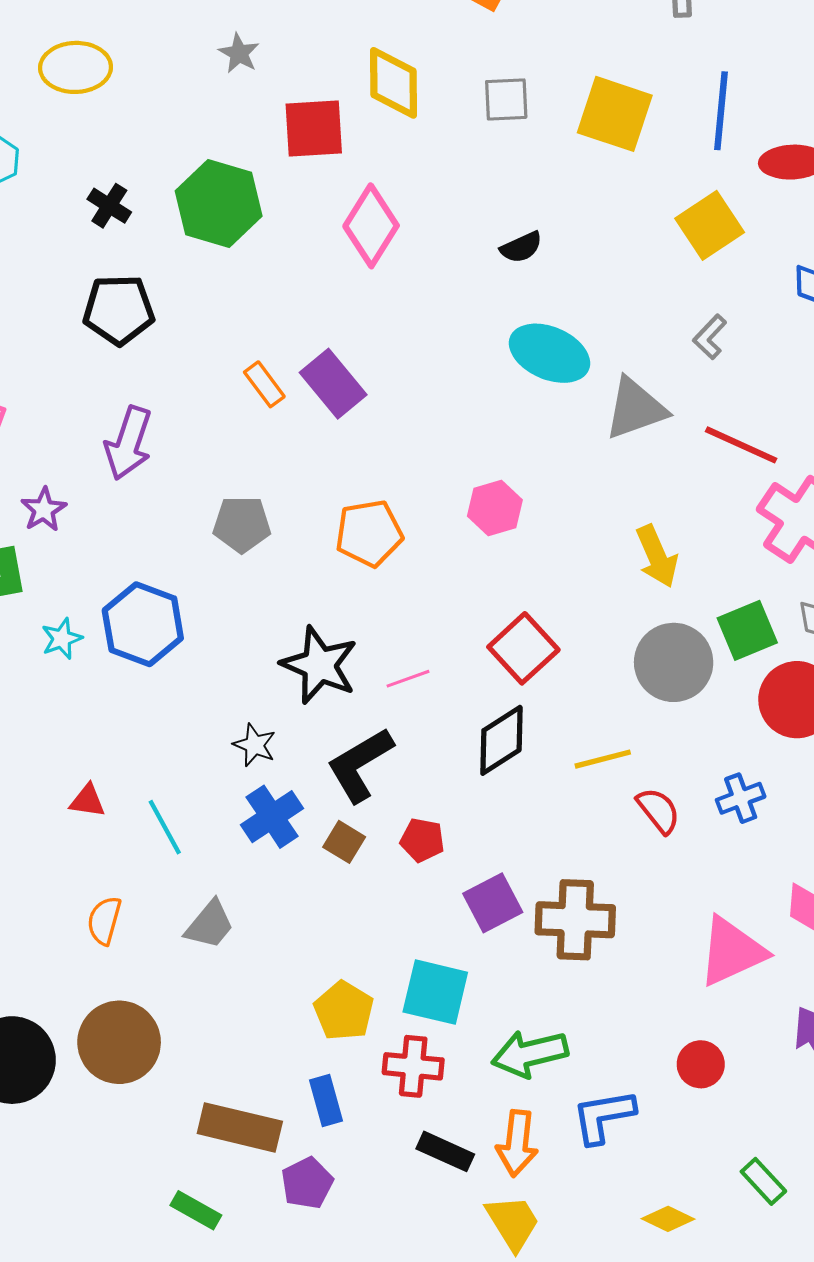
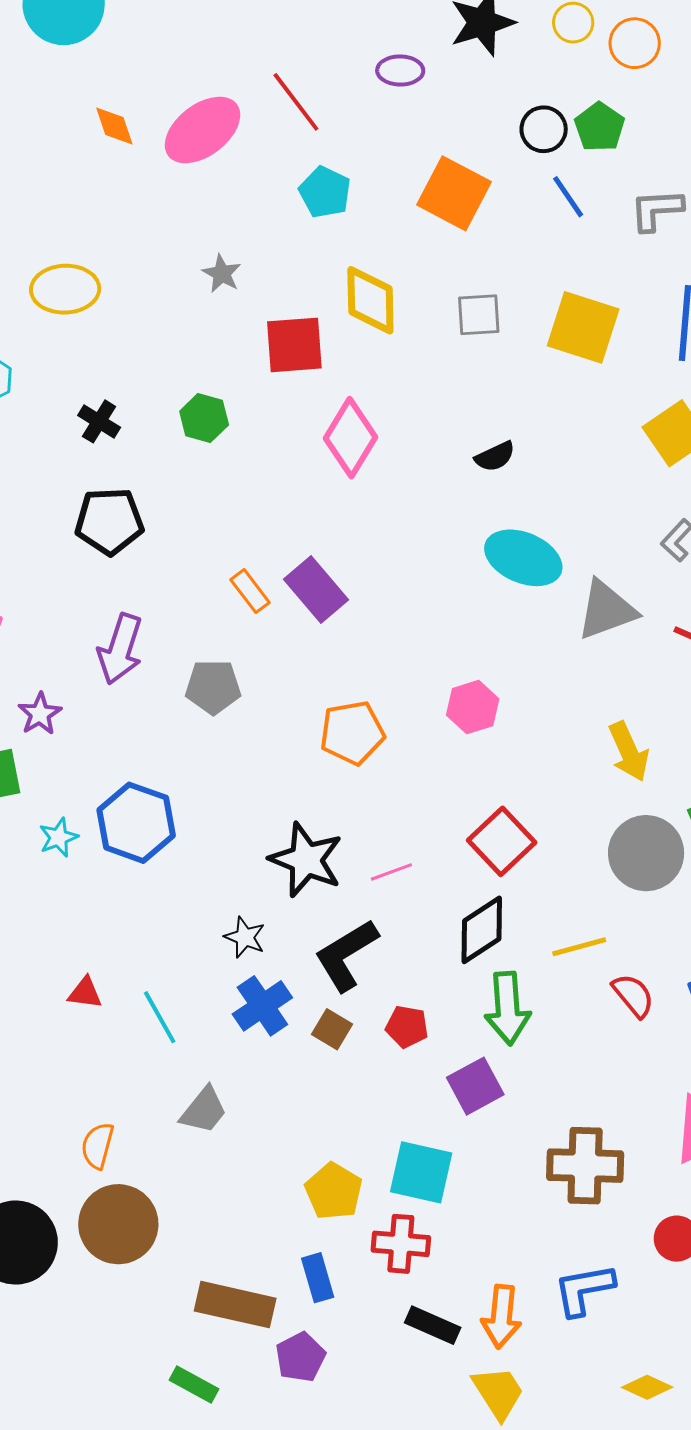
green hexagon: (219, 203) -> (204, 418), size x0.6
gray pentagon: (242, 524) -> (213, 687), moved
brown cross: (575, 920) -> (585, 1166), moved
orange semicircle: (104, 921) -> (98, 1146), moved
green arrow: (530, 1054) -> (508, 1008), moved, turned -80

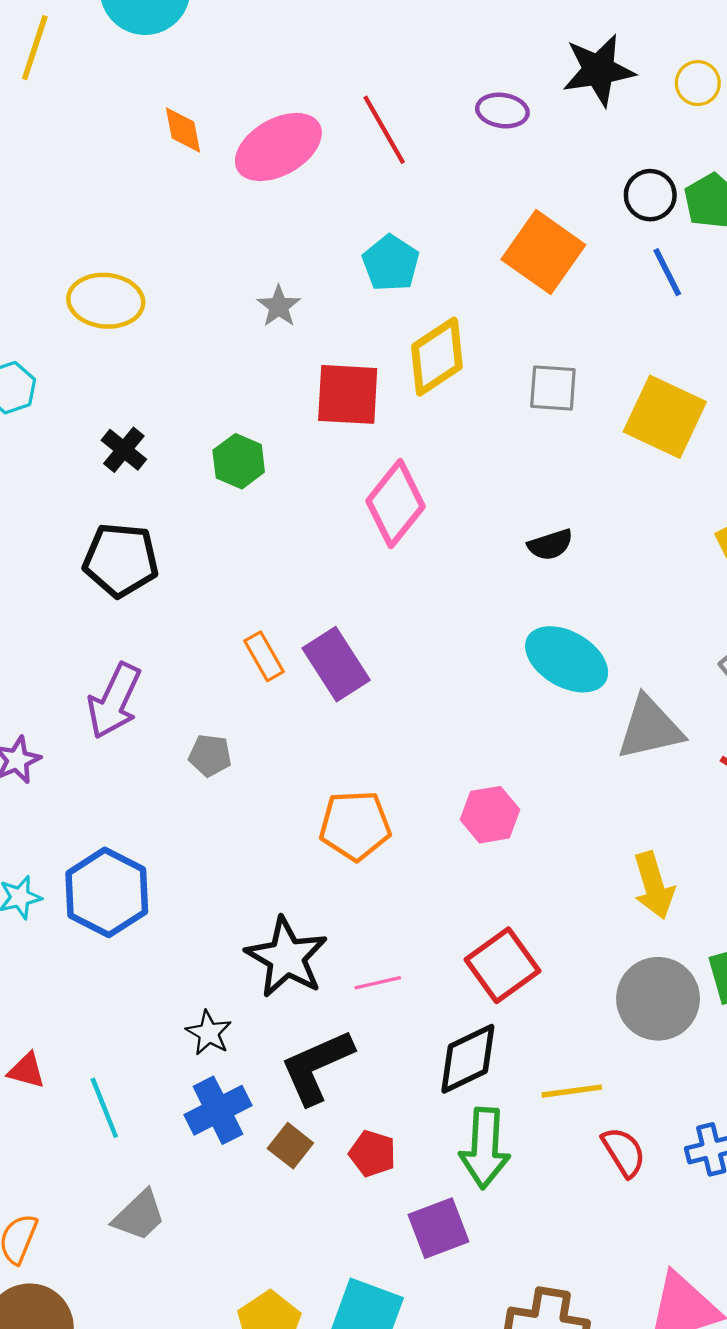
cyan pentagon: (325, 192) -> (391, 263), moved
yellow diamond: (370, 300) -> (437, 357), turned 50
gray pentagon: (213, 687) -> (210, 755), size x0.7

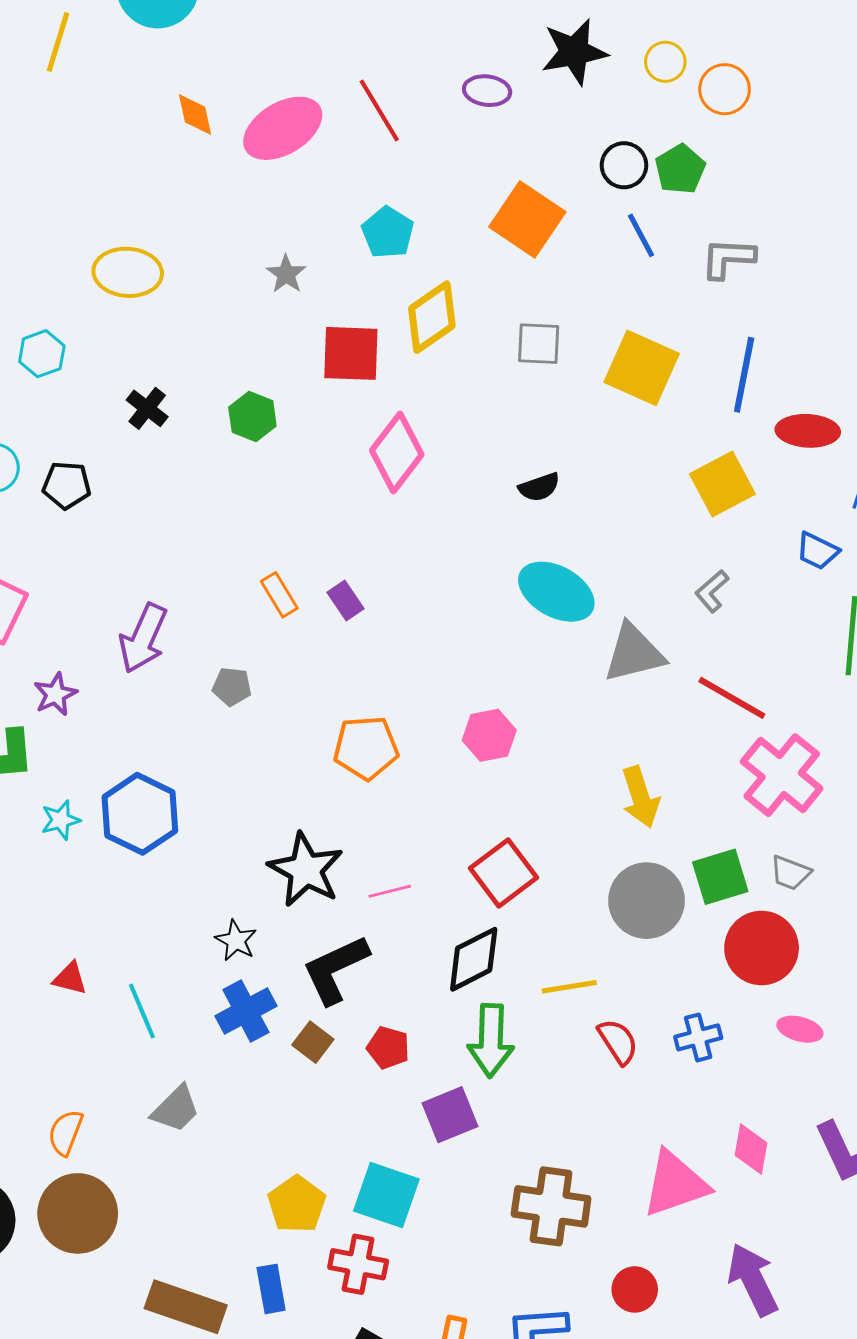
black pentagon: (121, 560) -> (67, 485), moved, size x0.7
purple rectangle: (336, 664) -> (345, 600), size x0.6

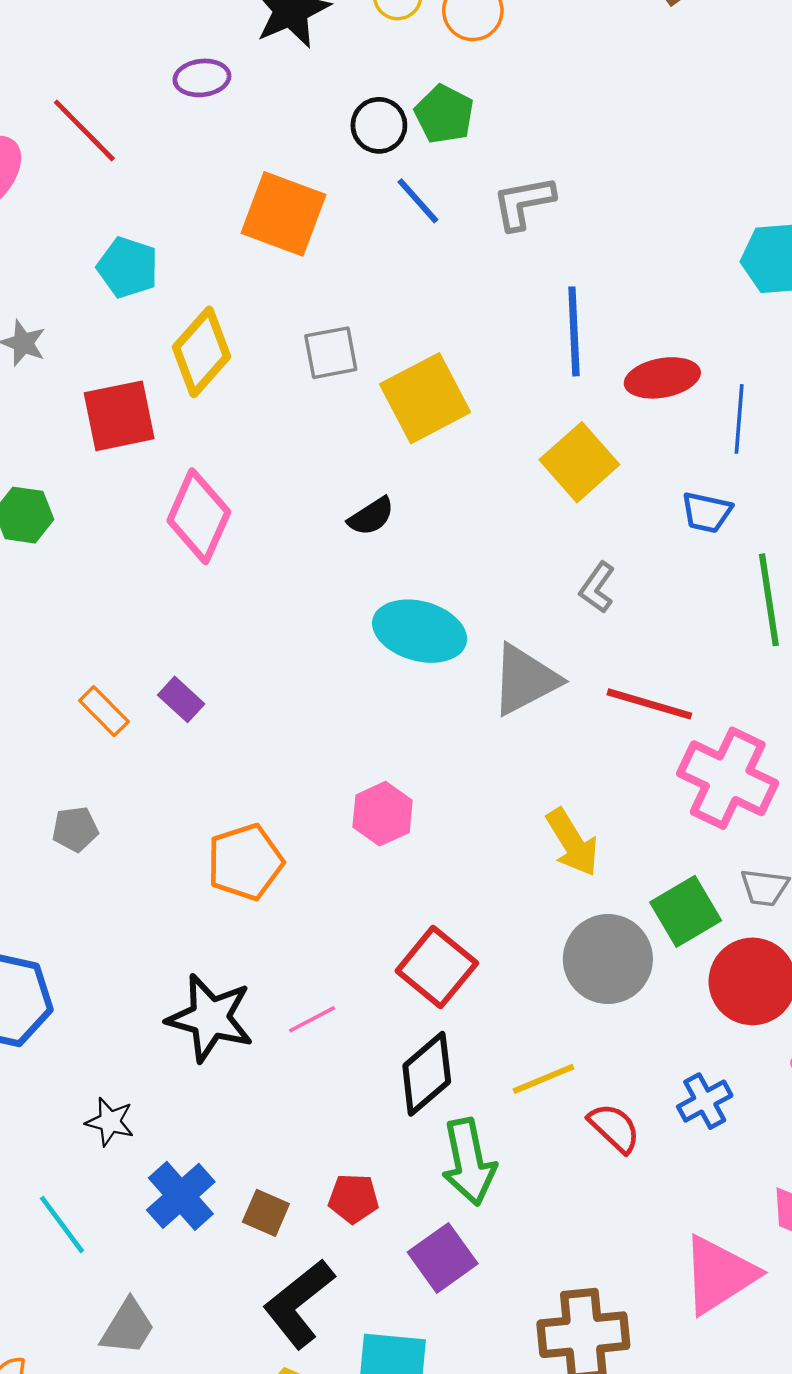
yellow square: (642, 368) -> (425, 398), moved, turned -38
black star: (236, 940) -> (110, 1122), moved
black L-shape: (335, 969) -> (299, 1304), moved

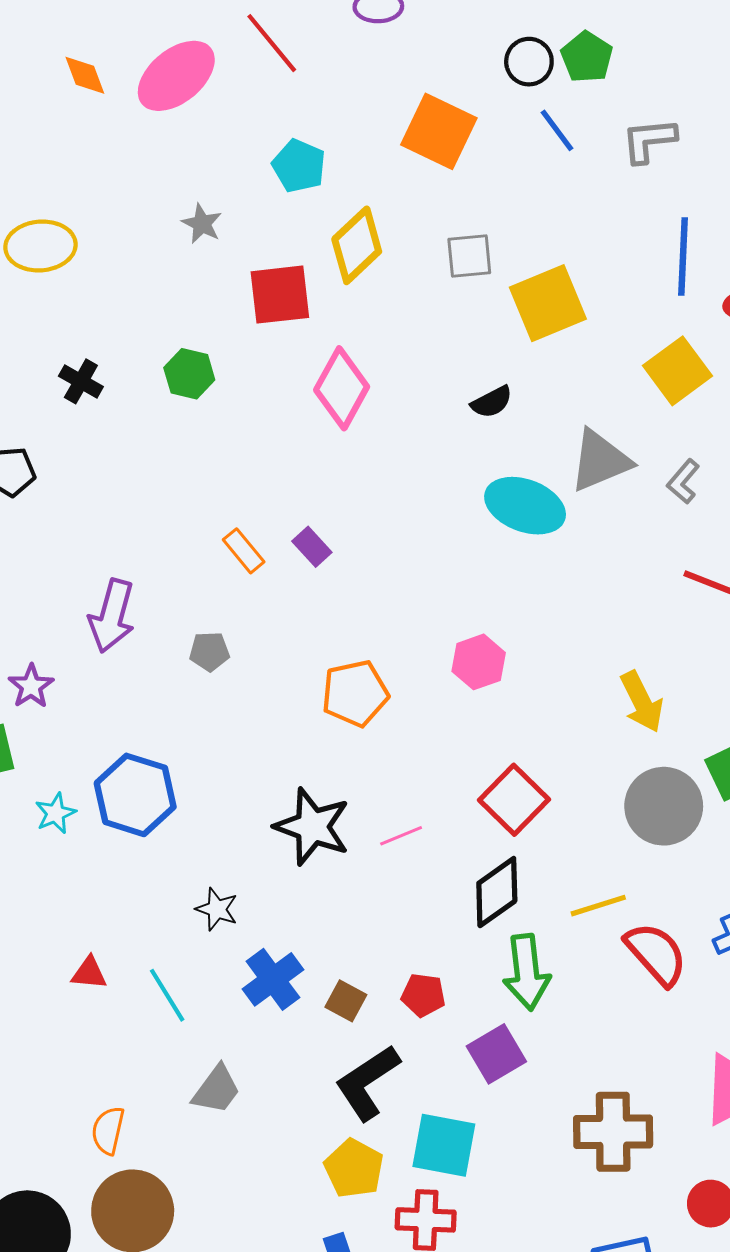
gray triangle: (525, 680) -> (600, 461), moved
red semicircle: (614, 1128) -> (656, 954), size x1.4

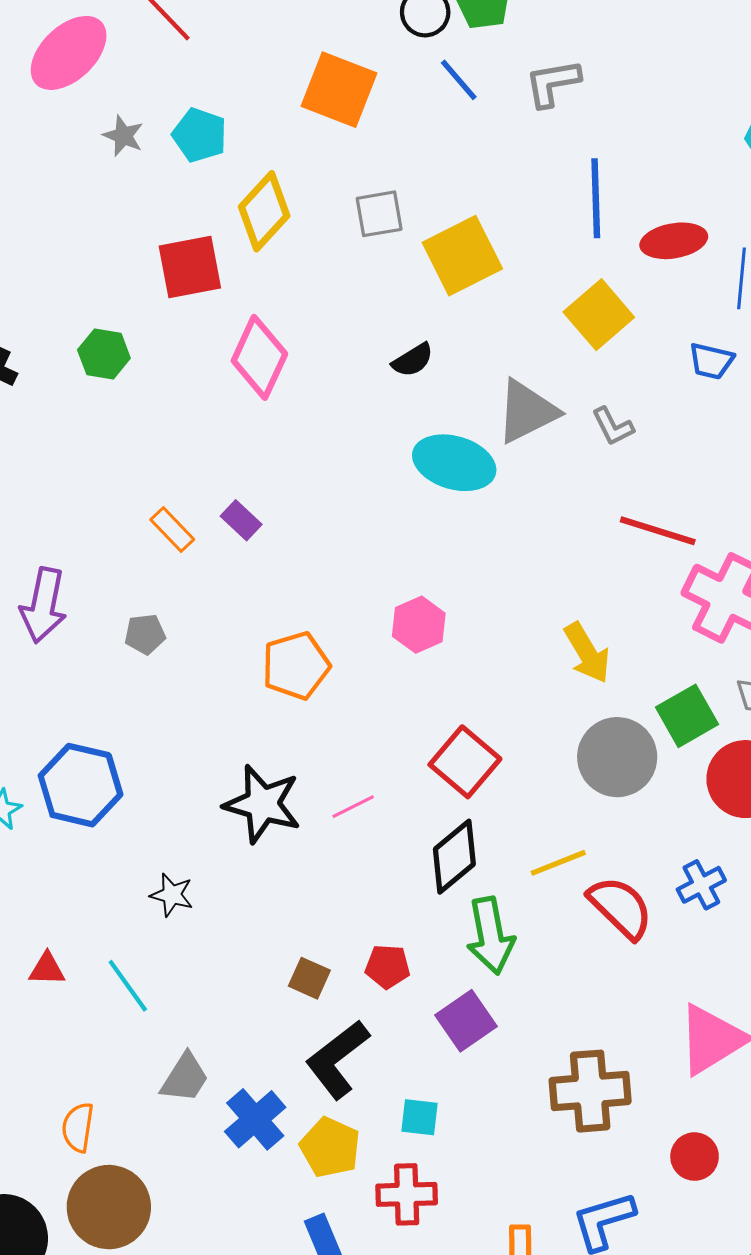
gray star: (202, 224) -> (123, 136), moved
gray L-shape: (683, 481) -> (613, 426), turned -63
blue cross: (273, 979) -> (255, 1119), moved
cyan square: (444, 1145) -> (420, 1117), size x0.6

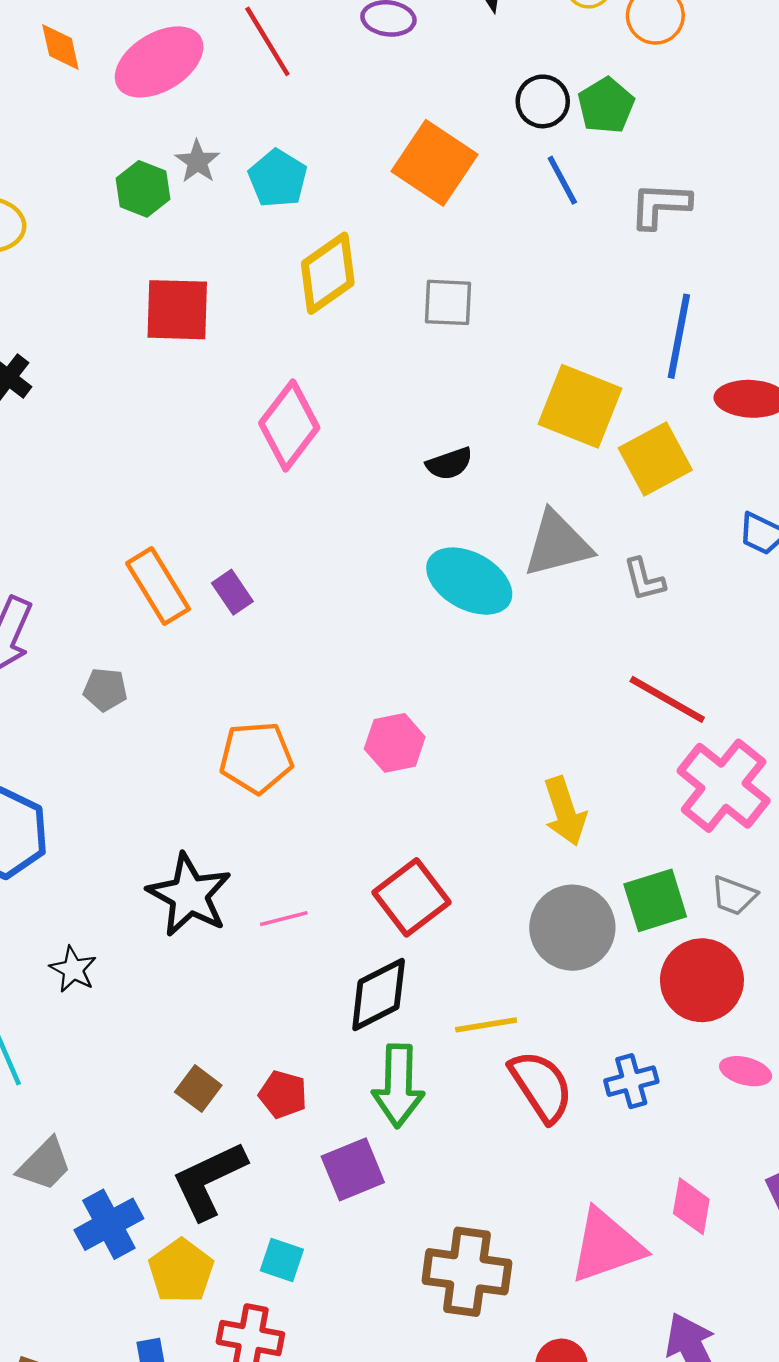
yellow square: (462, 256) -> (580, 406), moved, turned 36
red square: (190, 267) -> (177, 310), moved
green hexagon: (104, 354) -> (143, 189), moved
orange rectangle: (172, 529) -> (158, 586), size x1.5

